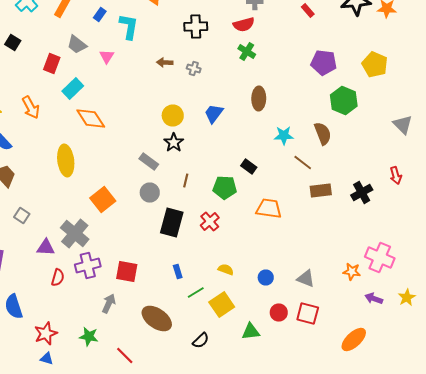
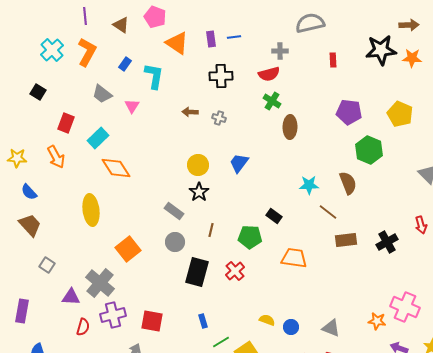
red rectangle: (308, 10) -> (333, 60), turned 40
red rectangle: (52, 64) -> (66, 123), moved
brown ellipse: (259, 98) -> (290, 127), moved
yellow semicircle: (226, 270) -> (267, 320), moved

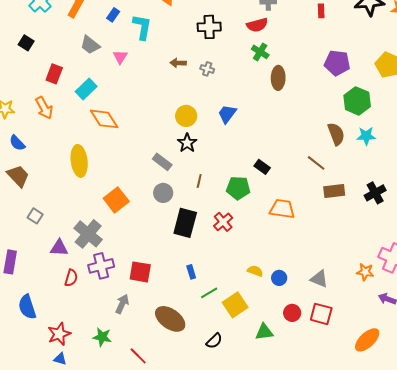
cyan star: (309, 185) -> (366, 136), moved

